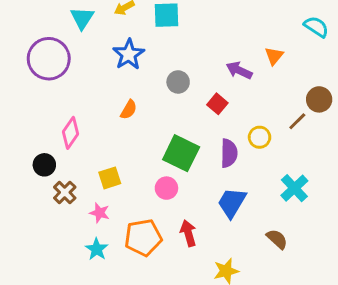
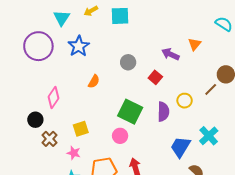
blue star: (129, 54) -> (79, 46), moved
blue trapezoid: (232, 203) -> (180, 147), moved

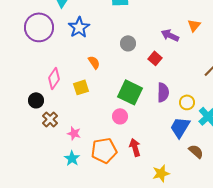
orange semicircle: (94, 81) -> (94, 62), turned -64
yellow circle: (185, 101) -> (187, 102), moved
yellow square: (81, 129) -> (81, 87), moved

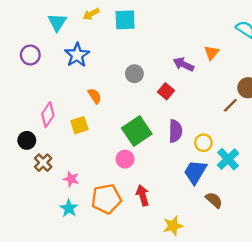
purple circle: (39, 27) -> (30, 55), size x0.6
green square: (130, 92) -> (137, 131), turned 30

